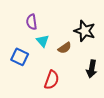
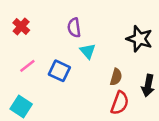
brown semicircle: (65, 48) -> (116, 77), moved, turned -40
red semicircle: (52, 80) -> (120, 103), moved

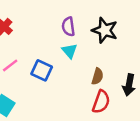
purple semicircle: (74, 28) -> (68, 27), moved
black star: (139, 39) -> (105, 30), moved

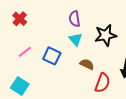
black star: (105, 30) -> (106, 35), moved, turned -30
brown semicircle: (97, 76) -> (87, 64), moved, turned -80

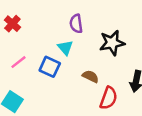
cyan triangle: (76, 39) -> (65, 48), moved

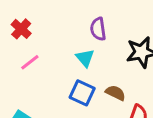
pink line: (18, 62) -> (30, 62), moved
blue square: (50, 67) -> (82, 93), moved

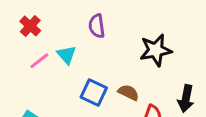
purple semicircle: (98, 29) -> (97, 26), moved
cyan triangle: (85, 58) -> (67, 55), moved

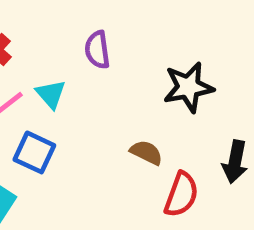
blue square: (94, 92) -> (34, 152), moved

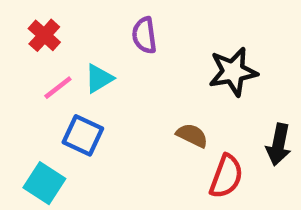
cyan triangle: (51, 94) -> (99, 79), turned 40

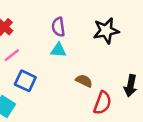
black star: (233, 72) -> (106, 31), moved
cyan triangle: (99, 79) -> (58, 50), moved, turned 35

